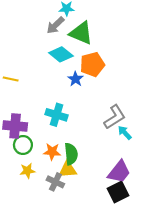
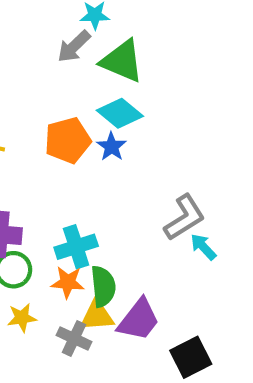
cyan diamond: (61, 54) -> (120, 113), moved
orange pentagon: (92, 64) -> (68, 140), moved
cyan cross: (56, 115) -> (76, 247), moved, turned -35
purple trapezoid: (119, 172) -> (139, 320), moved

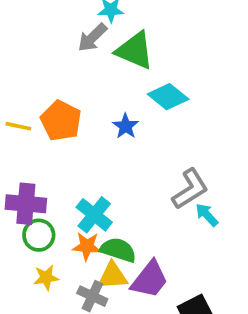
cyan diamond: (120, 113) -> (168, 97), moved
orange pentagon: (68, 140) -> (61, 121), moved, turned -30
cyan cross: (76, 247) -> (94, 215), turned -33
green semicircle: (103, 286) -> (118, 250), turned -66

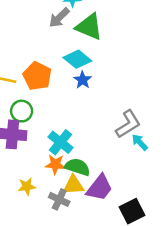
cyan diamond: (168, 97) -> (77, 59), moved
green circle: (39, 235) -> (22, 111), moved

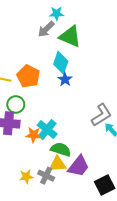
cyan diamond: (77, 59) -> (61, 63), turned 70
orange star: (55, 164) -> (34, 135), moved
yellow star: (27, 186) -> (26, 177), moved

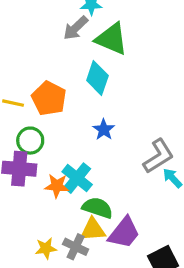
blue star: (65, 79) -> (104, 130), moved

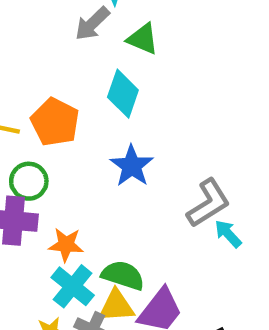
green triangle: (112, 39) -> (143, 39), size x0.7
blue star: (104, 130) -> (132, 166), size x1.4
cyan cross: (77, 178) -> (73, 286), moved

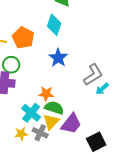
cyan arrow: (228, 234) -> (102, 89), turned -88
orange star: (66, 245) -> (46, 94), moved
yellow triangle: (116, 306) -> (51, 122), turned -42

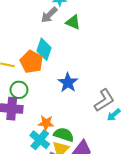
cyan diamond: (54, 25) -> (44, 49), moved
orange star: (46, 94) -> (46, 123), moved

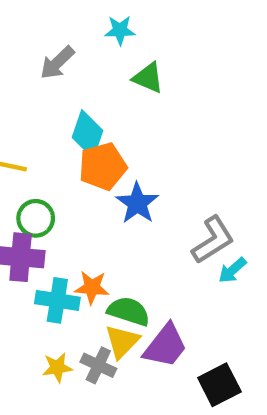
gray arrow: (49, 15) -> (57, 63), moved
orange pentagon: (31, 62) -> (103, 166), moved, turned 30
cyan cross: (40, 140) -> (57, 300), moved, turned -30

